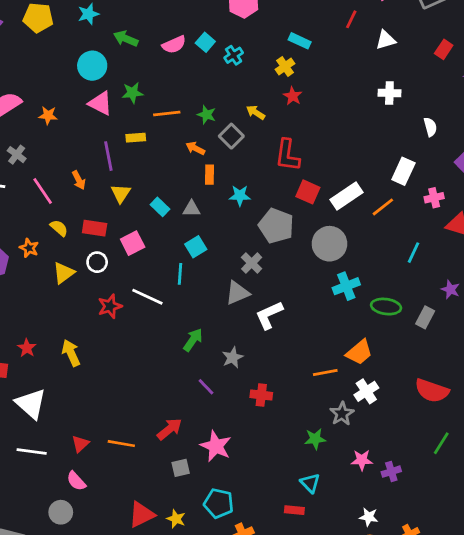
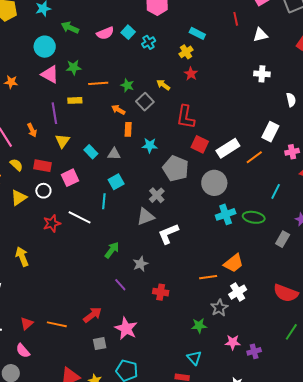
red line: (351, 19) -> (236, 19), turned -40
green ellipse: (386, 307) -> (254, 217), moved

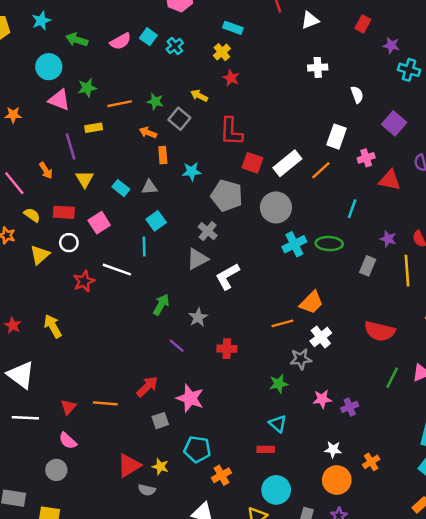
gray star: (219, 308) -> (301, 359), turned 30

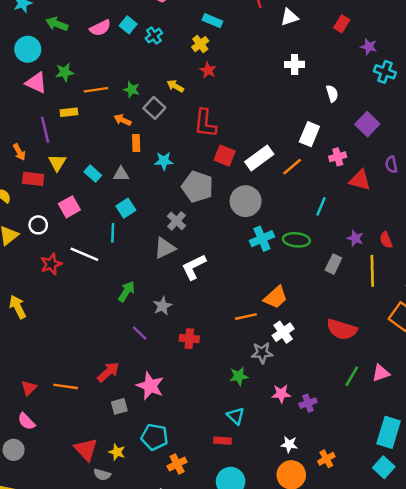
red rectangle: (64, 212) -> (33, 179), moved
red triangle: (129, 465) -> (86, 449), turned -45

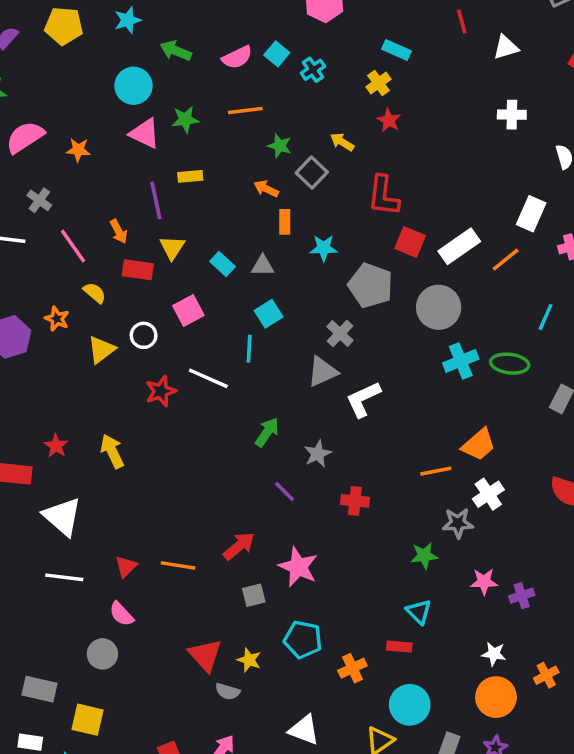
orange line: (96, 90) -> (245, 111), moved
orange cross: (177, 464) -> (352, 668), moved

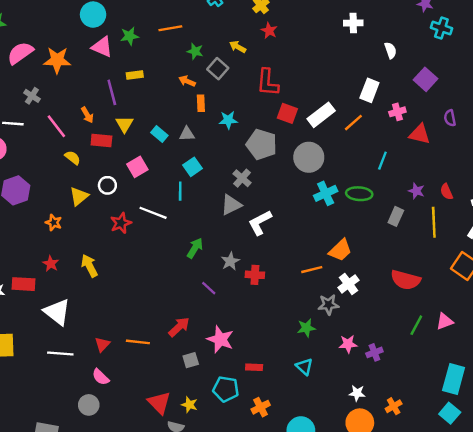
orange star: (78, 150) -> (57, 60), size x1.6
orange star: (57, 319) -> (54, 222), moved
red cross: (355, 501) -> (255, 275), moved
red rectangle: (399, 647) -> (254, 367), moved

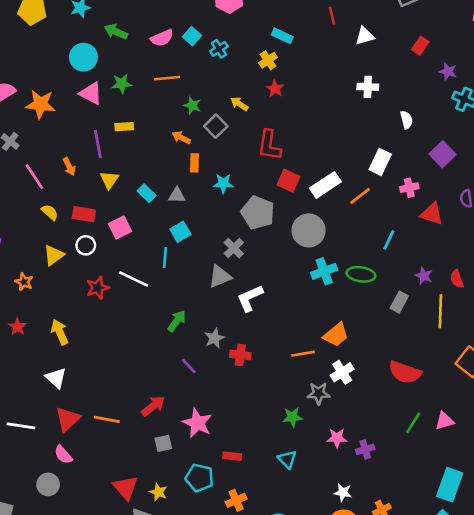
red rectangle: (101, 141) -> (84, 214), moved
white triangle: (57, 312) -> (56, 378), moved, size x0.7
red triangle: (102, 344) -> (68, 419), size x1.5

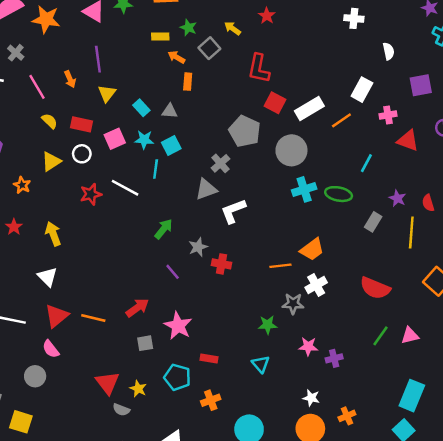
yellow rectangle: (124, 127) -> (160, 36), moved
purple square: (443, 154) -> (421, 85), turned 30
cyan star: (223, 183) -> (144, 140), moved

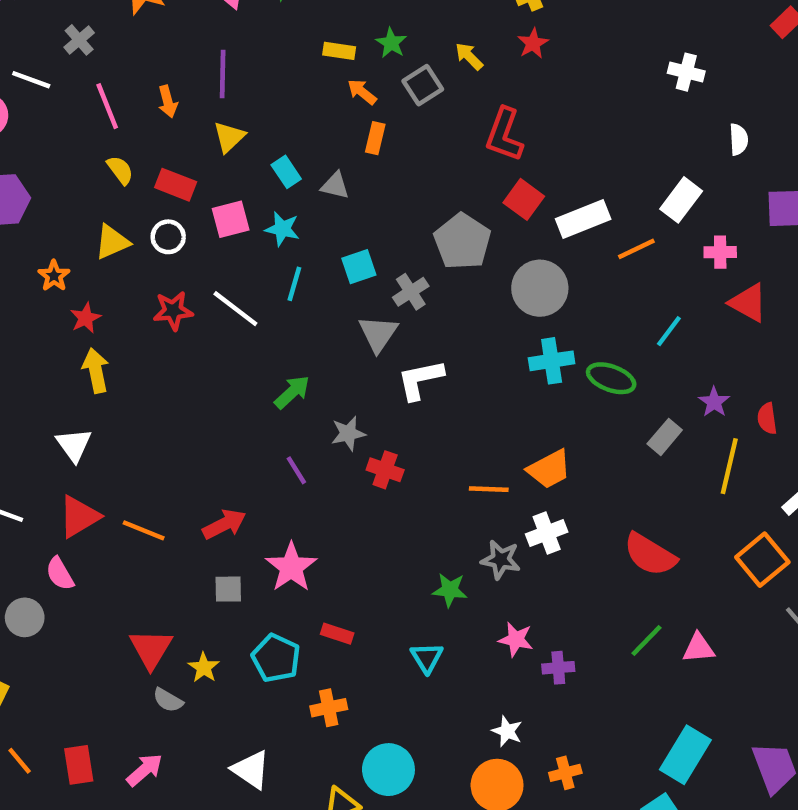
cyan square: (171, 145) -> (359, 267), moved
gray triangle: (206, 189) -> (378, 334), turned -45
red star: (14, 227) -> (86, 318), moved

